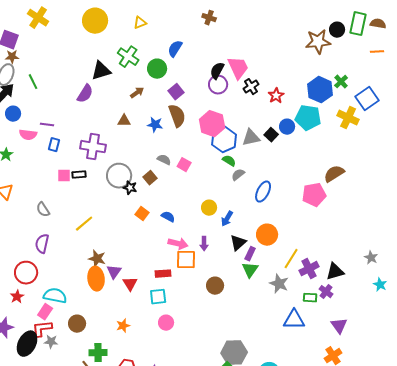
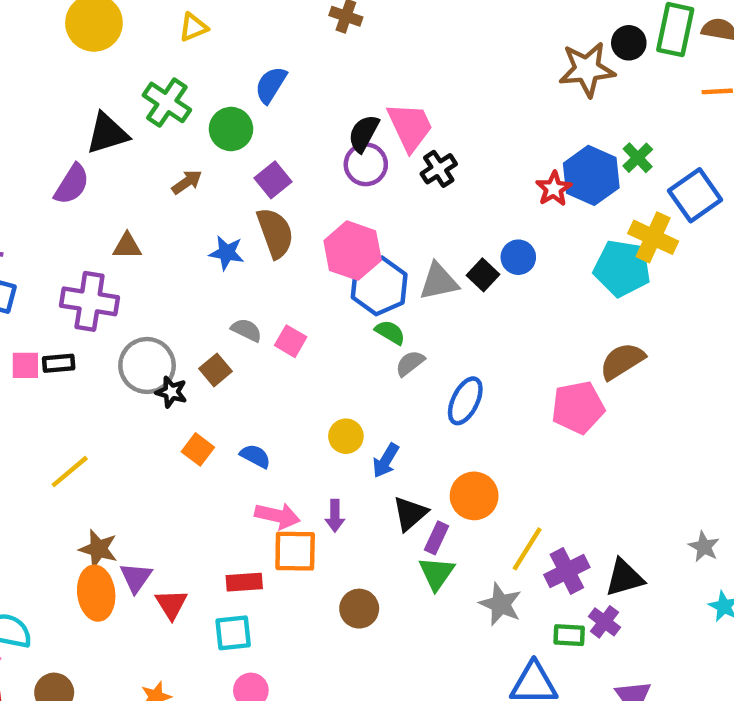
red star: (276, 96) -> (554, 189), moved
cyan pentagon: (308, 118) -> (622, 268), moved
brown triangle: (124, 121) -> (127, 246), moved

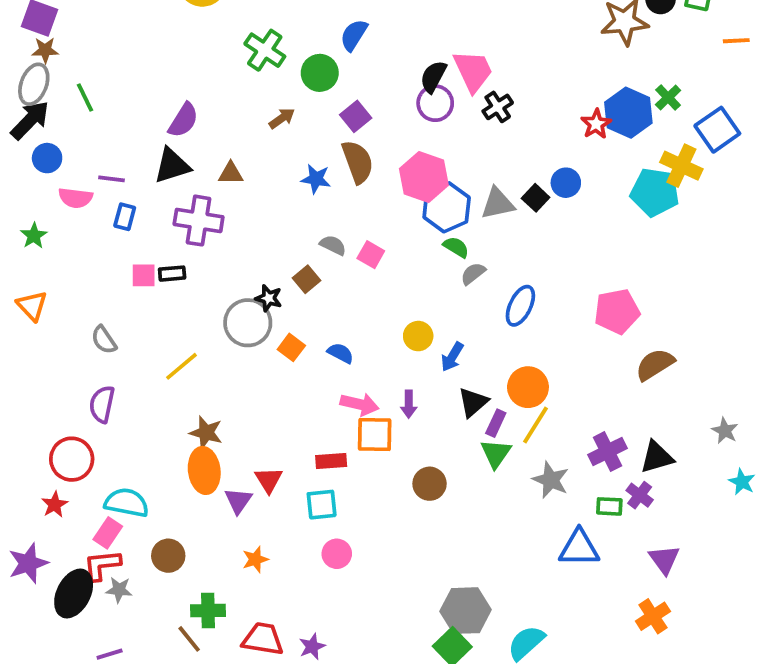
black triangle: (107, 133) -> (172, 166), moved
brown semicircle: (622, 361) -> (655, 364), moved
gray circle: (147, 365) -> (248, 323), moved
yellow line: (527, 549) -> (536, 425), moved
purple triangle: (136, 578) -> (238, 501), moved

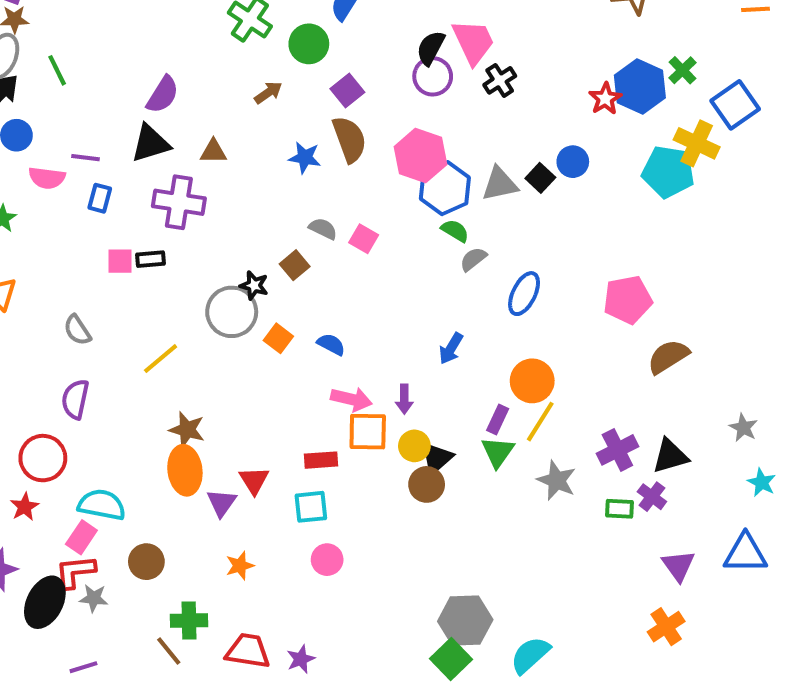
yellow circle: (418, 336) -> (414, 446), moved
black triangle: (473, 402) -> (437, 458), moved
blue triangle: (579, 548) -> (745, 553), moved

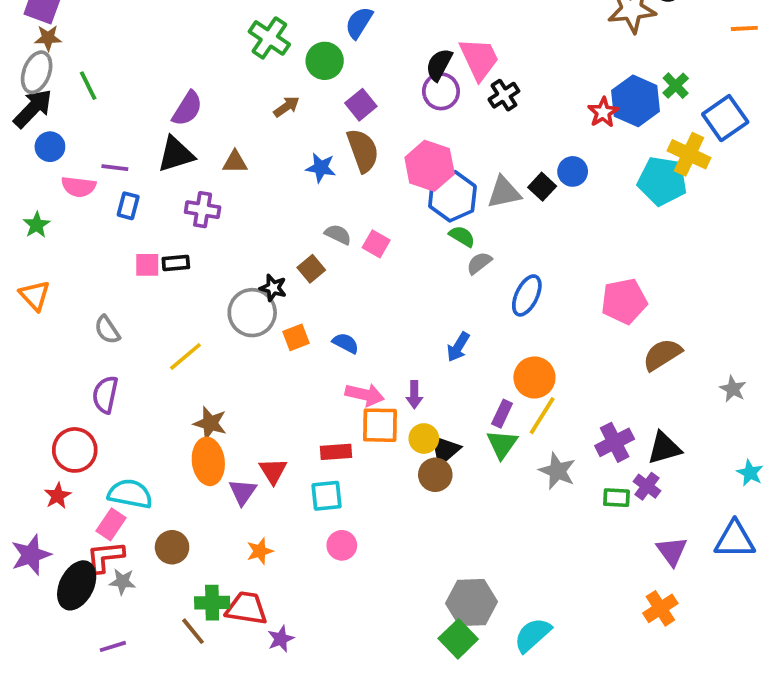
purple cross: (179, 202) -> (203, 210), size x0.7
orange square: (278, 338) -> (296, 337), turned 32
gray star: (743, 428) -> (733, 389), moved
red trapezoid: (248, 651) -> (246, 608), moved
purple star: (301, 659) -> (281, 639), moved

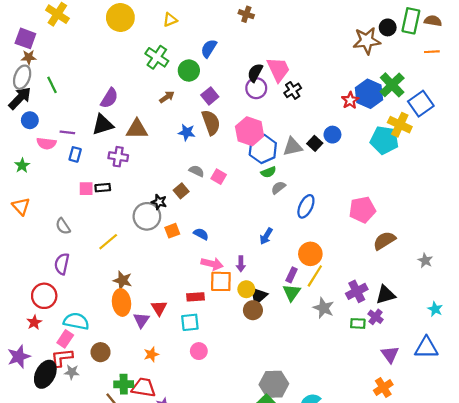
green cross: (676, 86) -> (392, 85), size x1.6
brown triangle: (235, 162) -> (137, 129), size x1.5
green semicircle: (462, 236) -> (268, 172), turned 128

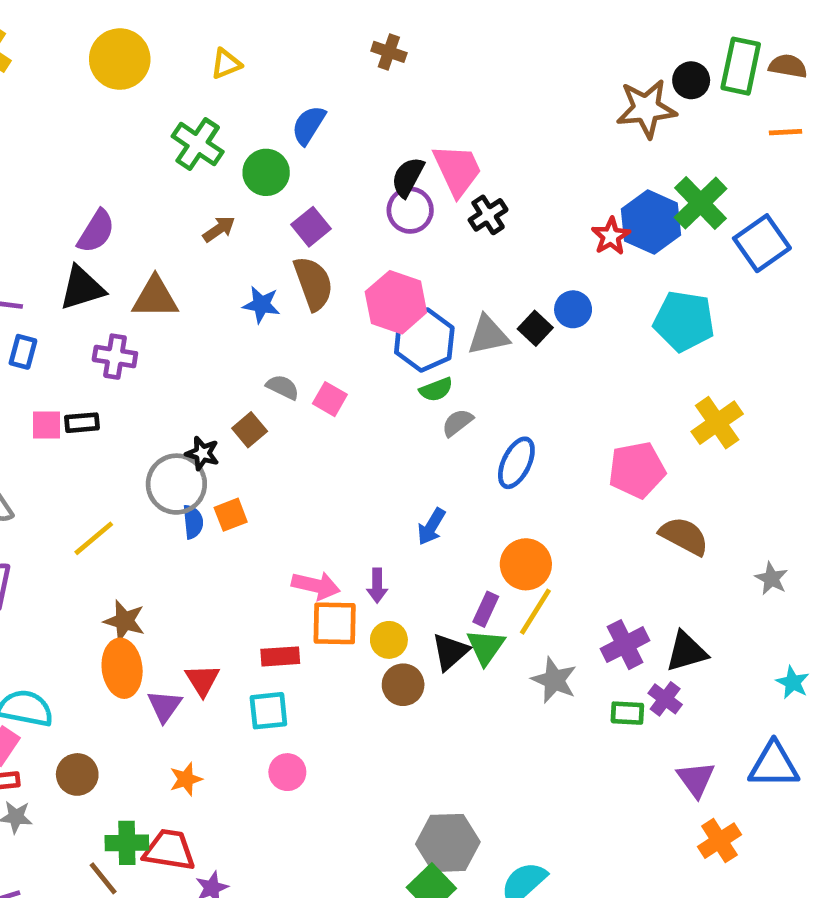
yellow cross: (400, 125) -> (717, 423), moved, turned 30
blue semicircle: (201, 234) -> (193, 522), moved, turned 56
brown semicircle: (384, 241) -> (684, 536), turned 60
black triangle: (258, 296) -> (450, 652), moved
orange cross: (383, 388) -> (719, 841), moved

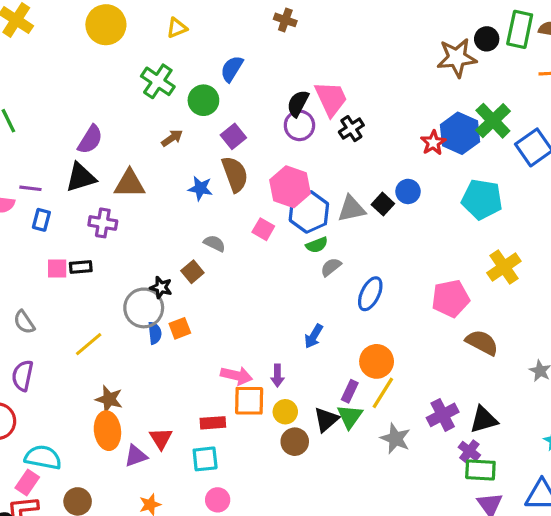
pink square: (330, 399) -> (263, 229), moved
purple triangle: (165, 706) -> (136, 456), turned 35
green rectangle: (627, 713) -> (480, 470), moved, size x1.4

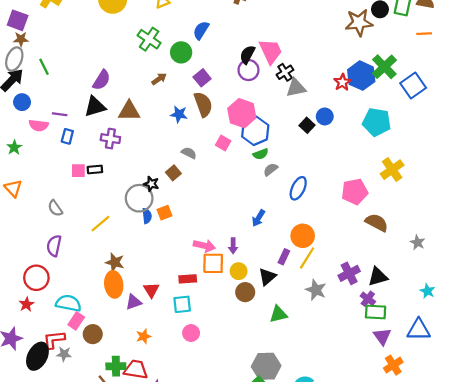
gray triangle: (351, 209) -> (296, 88), moved
green triangle: (350, 416) -> (278, 314), moved, turned 42
pink rectangle: (27, 483) -> (76, 321), moved

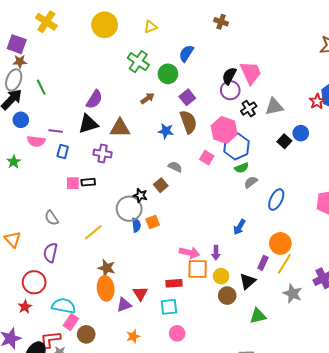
black cross: (285, 72) -> (249, 109), moved
orange triangle: (13, 188) -> (13, 239), moved

